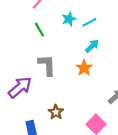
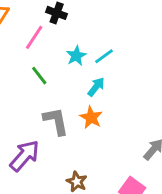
cyan arrow: (92, 46) -> (96, 87), moved
orange star: (84, 68) -> (91, 117), moved

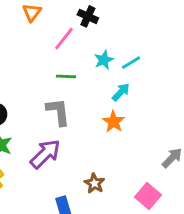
green line: (39, 76) -> (66, 76), turned -54
gray L-shape: (56, 121) -> (58, 112), moved

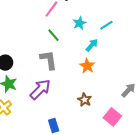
cyan line: (131, 63) -> (106, 25), moved
green line: (66, 76) -> (53, 35), turned 48
brown star: (94, 183) -> (85, 100), moved

